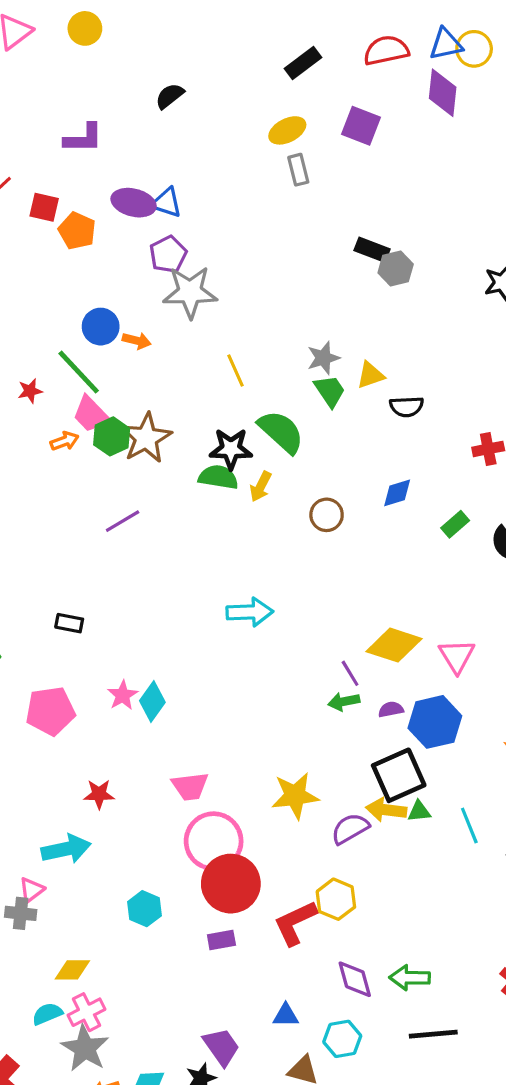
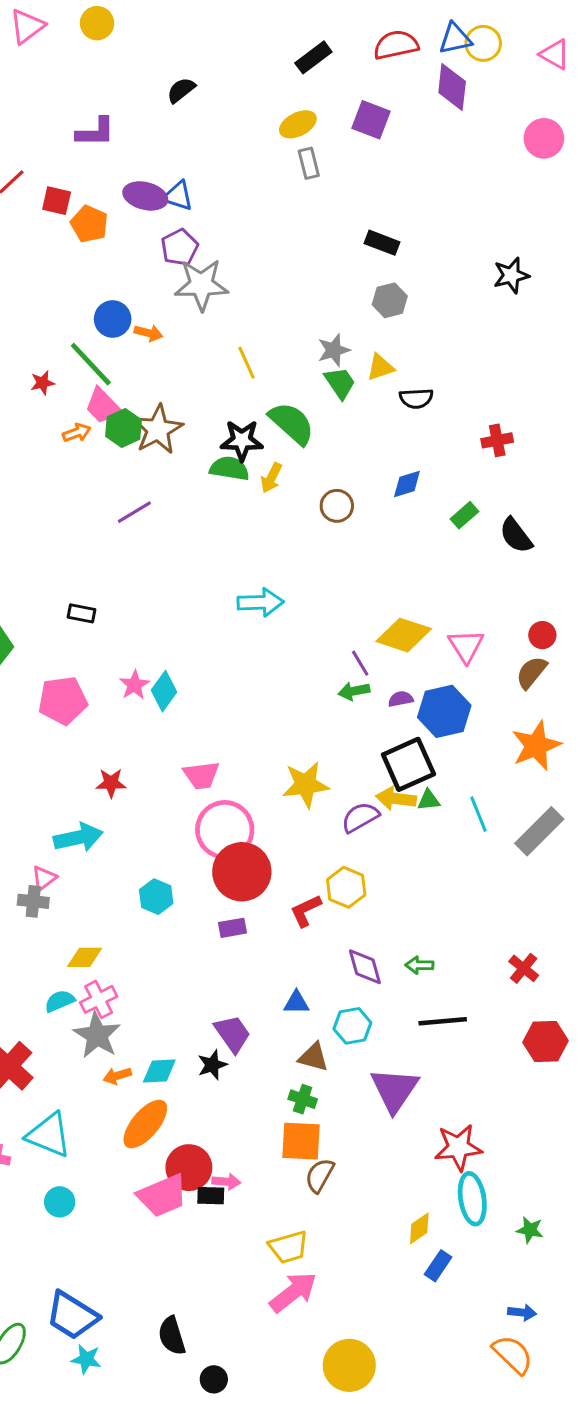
gray hexagon: (396, 269) -> (390, 300), moved
red L-shape: (295, 923) -> (306, 911), size x0.7
green arrow: (410, 978) -> (419, 965), size x0.7

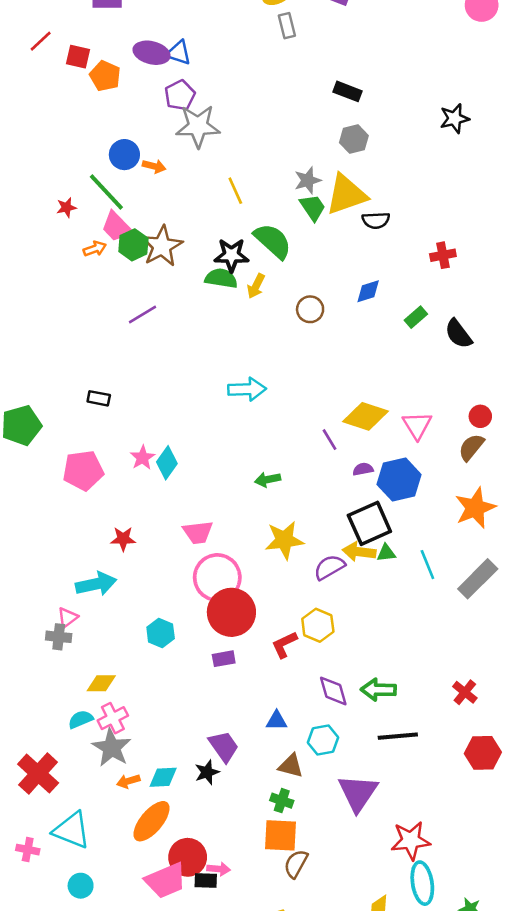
yellow triangle: (380, 367) -> (346, 195), size x1.8
green arrow: (354, 691) -> (268, 480), moved
green arrow: (419, 965) -> (378, 690), size x1.5

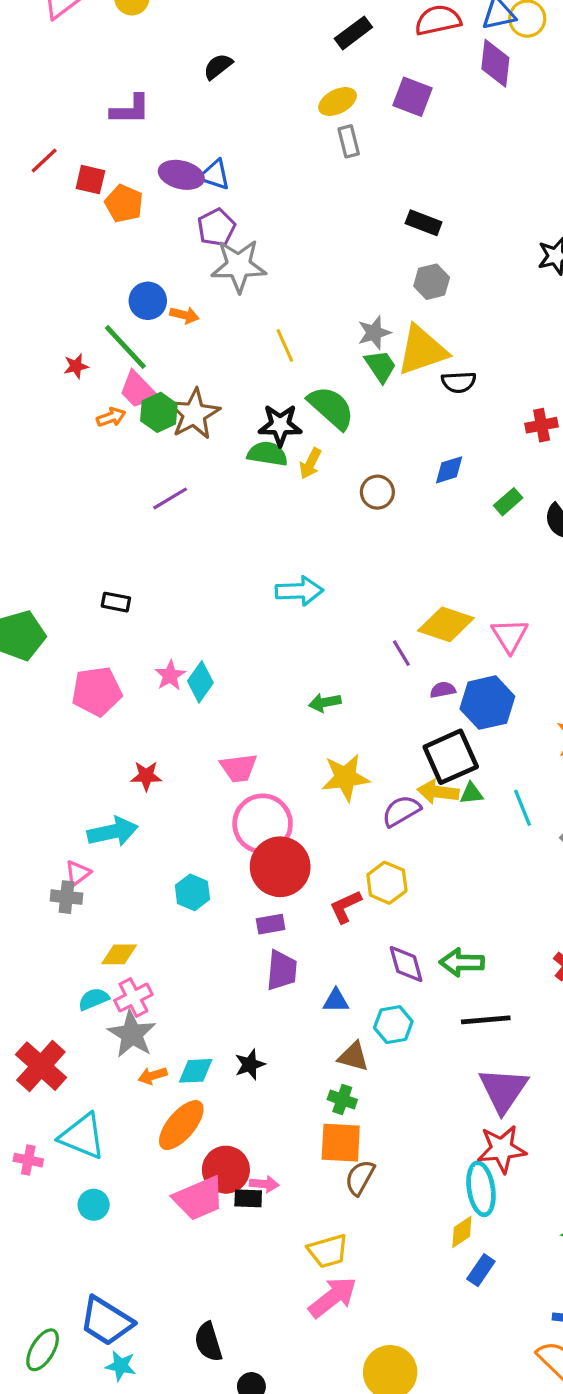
purple trapezoid: (224, 746) -> (282, 970), moved, turned 40
purple triangle: (358, 793) -> (503, 1090), moved
cyan ellipse: (422, 883) -> (481, 1189), moved

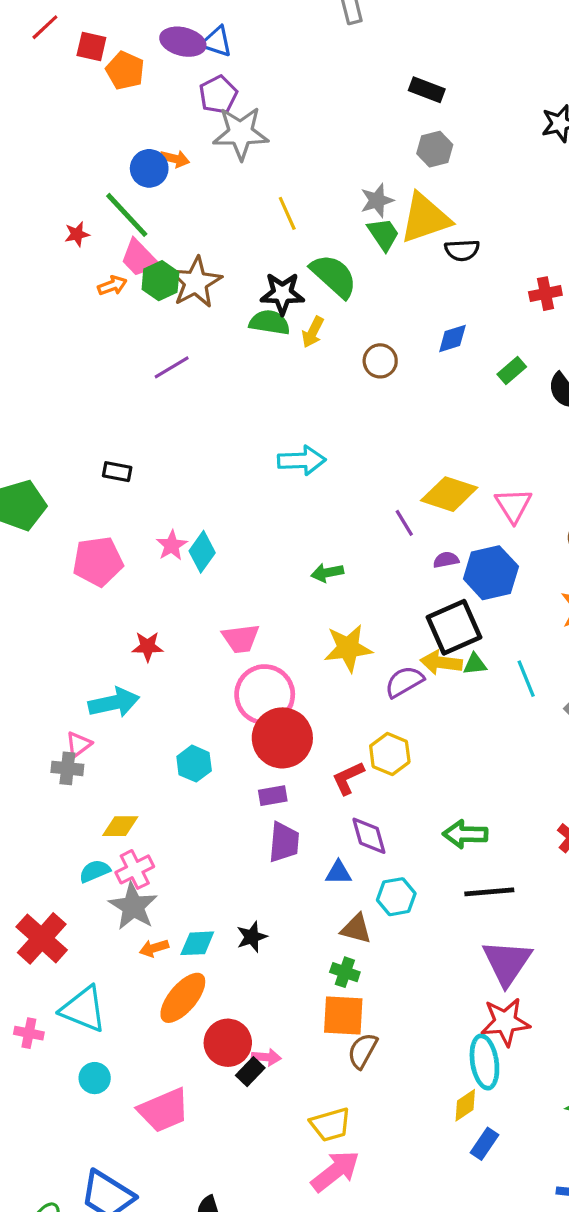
orange arrow: (184, 315) -> (175, 159), moved
purple diamond: (406, 964) -> (369, 836), moved
pink trapezoid: (199, 1198) -> (164, 1110), moved
black rectangle: (248, 1198) -> (250, 1072), turned -48

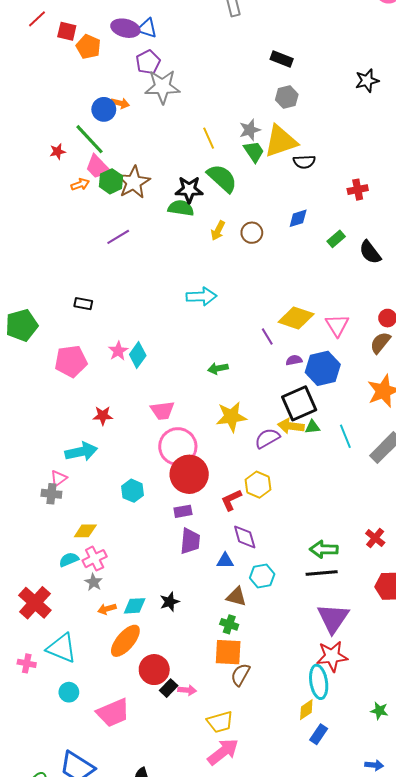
yellow line: (287, 213) -> (209, 138), moved
yellow arrow: (313, 332) -> (218, 231), moved
green arrow: (465, 834) -> (324, 549), moved
gray star: (133, 906) -> (94, 582), size x0.6
pink arrow: (266, 1057) -> (187, 690), moved

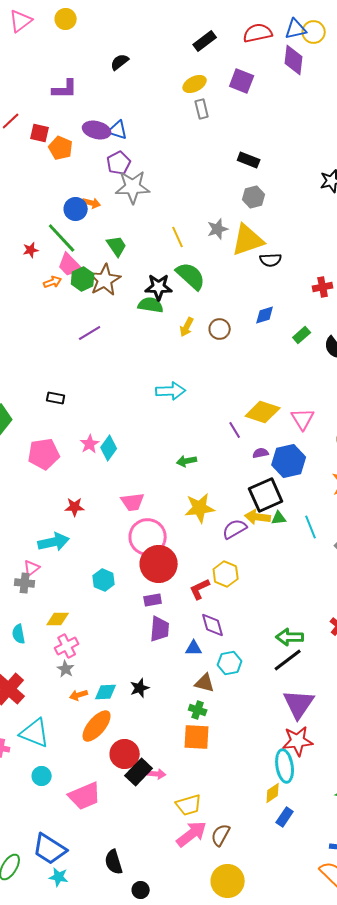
green trapezoid: (254, 152) -> (117, 246), moved
cyan semicircle: (69, 560) -> (19, 634), moved, turned -78
black line: (322, 573) -> (288, 660), turned -32
brown semicircle: (241, 675) -> (221, 835), moved
black rectangle: (169, 688) -> (139, 772), size x1.5

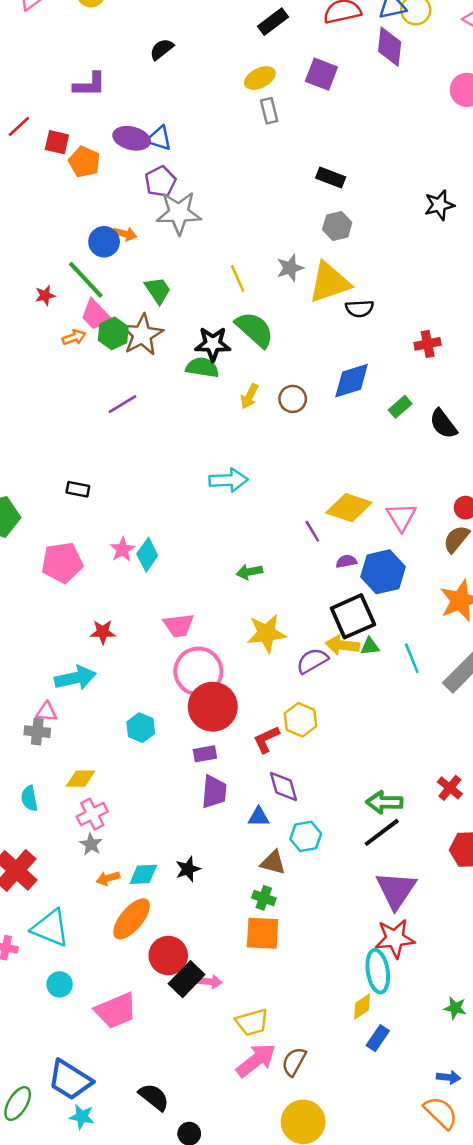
blue diamond: (265, 315) -> (352, 381), size x1.5
pink triangle: (32, 568) -> (46, 712), turned 42
black semicircle: (114, 862) -> (154, 1097), turned 145

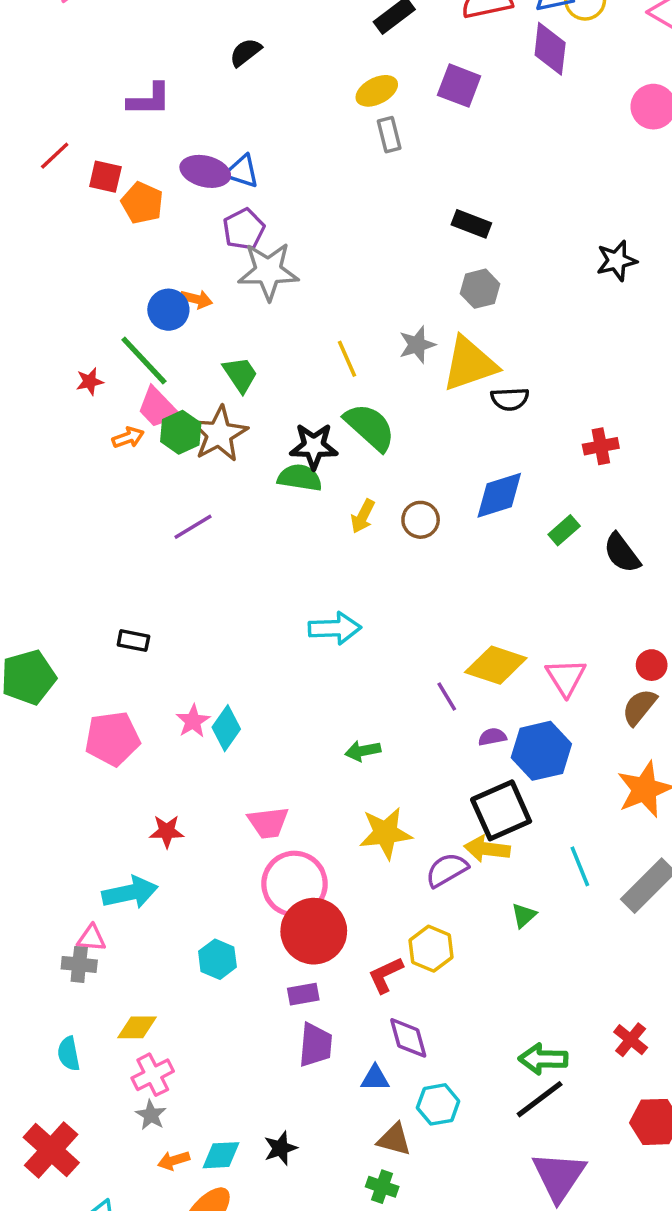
green triangle: (370, 646) -> (524, 915), moved, turned -36

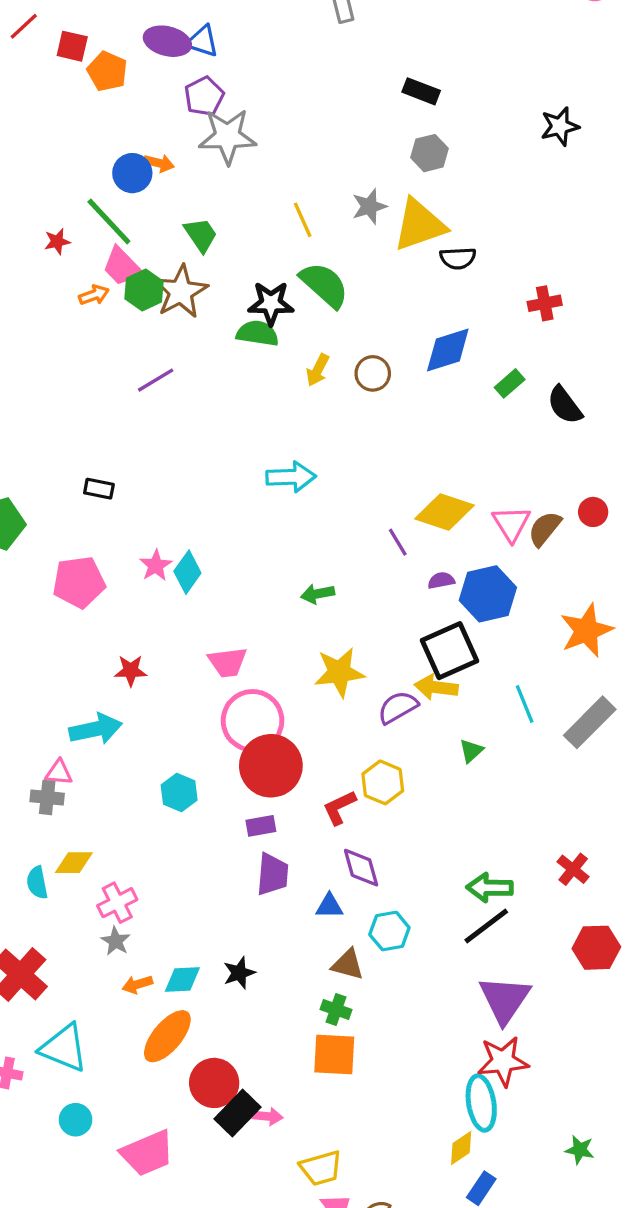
brown semicircle: (639, 707) -> (545, 529), moved
yellow diamond: (137, 1027) -> (74, 863), moved

